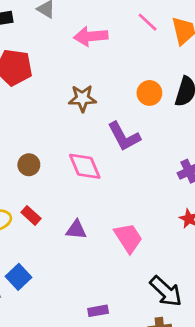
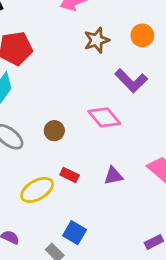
brown star: (82, 98) -> (97, 40), moved

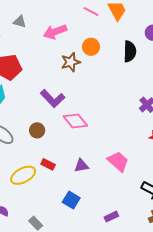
orange circle: (142, 35) -> (91, 47), moved
purple L-shape: (131, 81) -> (53, 98), moved
blue square: (75, 233) -> (71, 200), moved

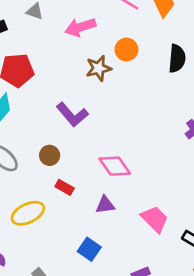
pink diamond: (75, 121) -> (115, 166), moved
pink trapezoid: (118, 161) -> (155, 219), moved
red rectangle: (48, 164) -> (65, 187), moved

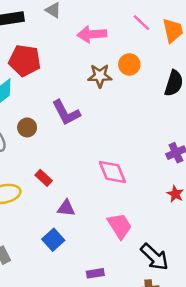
brown circle: (50, 155) -> (27, 127), moved
pink diamond: (115, 166) -> (112, 172), moved
purple triangle: (105, 205) -> (66, 208), moved

